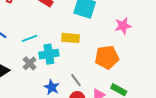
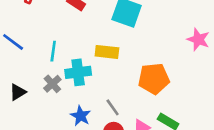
pink star: (123, 26) -> (198, 39), moved, turned 30
cyan line: (29, 38) -> (53, 51), turned -63

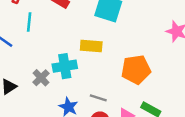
cyan line: (53, 51) -> (29, 22), moved
gray line: (113, 107) -> (98, 98), turned -35

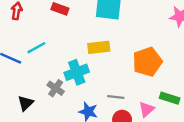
cyan line: (29, 22) -> (36, 48), moved, turned 66

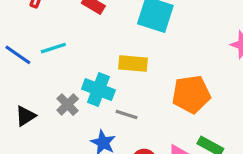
cyan cross: (77, 72) -> (98, 90), turned 30
gray line: (116, 97) -> (126, 115), moved

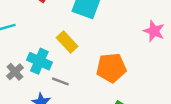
yellow rectangle: (133, 63) -> (67, 42), turned 40

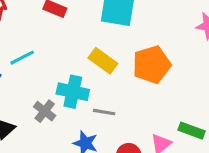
orange pentagon: (111, 68) -> (152, 65), moved

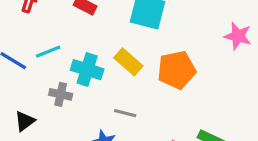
cyan cross: (73, 92) -> (87, 70), moved
gray cross: (45, 111) -> (61, 94), moved, turned -30

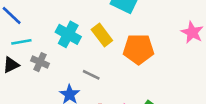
cyan line: (48, 52) -> (21, 42), moved
gray cross: (61, 94) -> (40, 62), moved

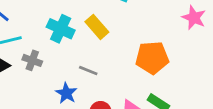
orange pentagon: (139, 49) -> (152, 58), moved

